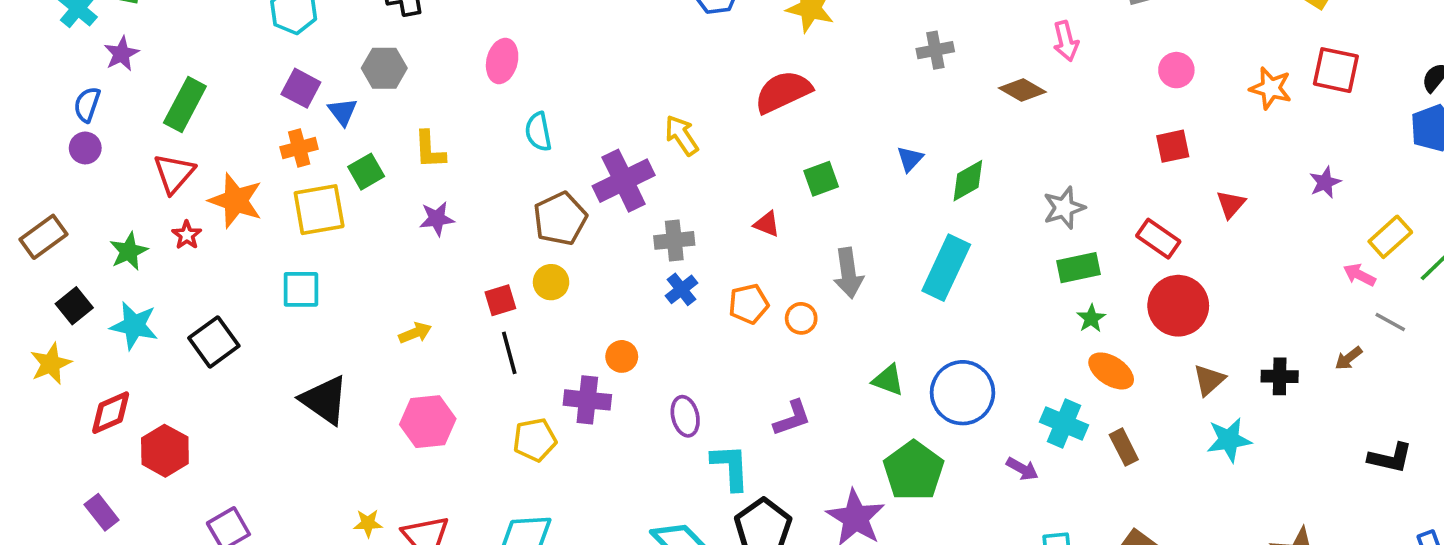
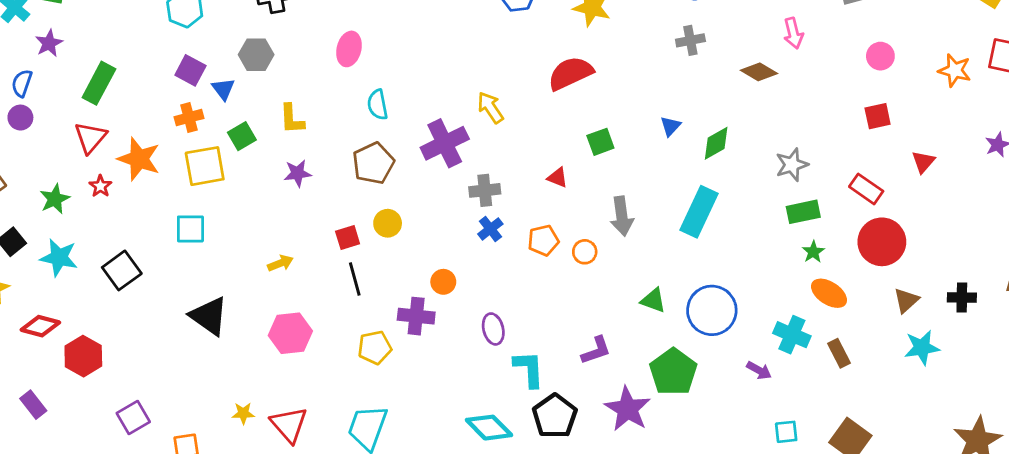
brown pentagon: (560, 219) -> (373, 163), moved
red diamond: (111, 413) -> (40, 326), turned 39
purple L-shape: (792, 418) -> (596, 350), moved

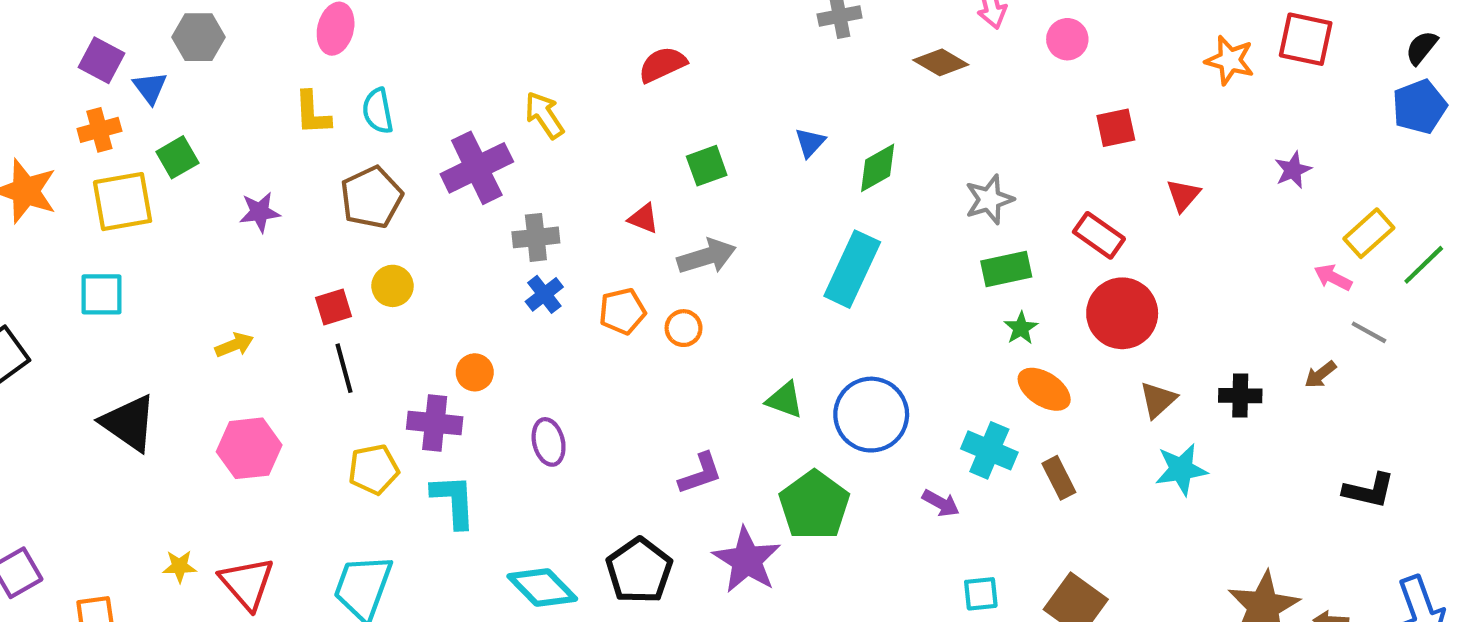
pink circle: (880, 56) -> (1067, 39), moved
red semicircle: (570, 73) -> (662, 65), size x0.7
yellow L-shape: (292, 119) -> (312, 113), moved
gray arrow: (622, 216) -> (707, 256), moved, turned -99
cyan L-shape: (529, 369) -> (454, 501), moved

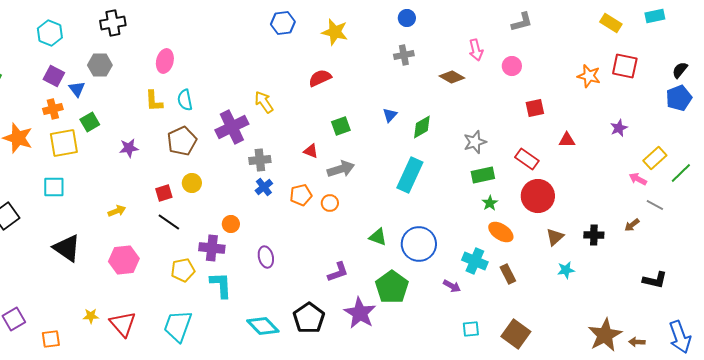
red triangle: (1183, 195) -> (567, 140), turned 48
black line: (344, 368) -> (169, 222), turned -40
cyan star: (1181, 469) -> (566, 270), size x0.7

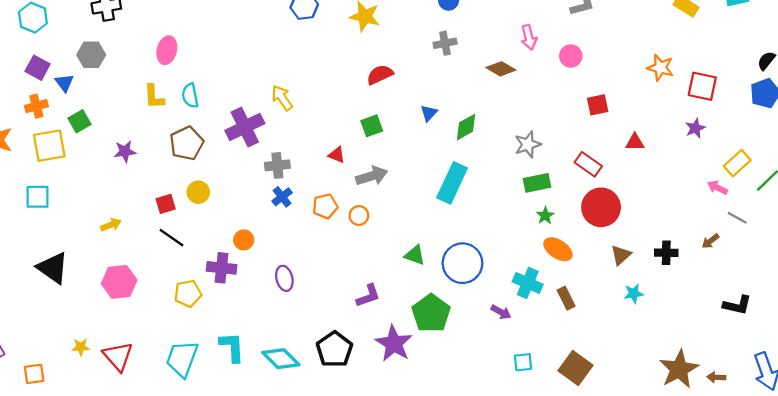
red square: (625, 66) -> (702, 86), moved
red semicircle: (320, 78) -> (380, 75), moved
cyan L-shape: (221, 285) -> (232, 347), moved

